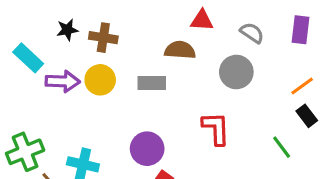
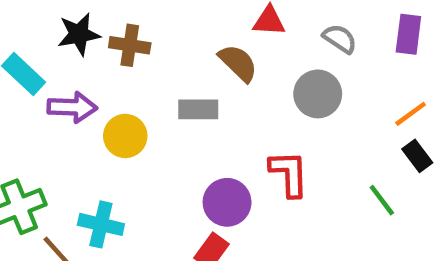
black star: (67, 30) -> (79, 34), size x1.4
brown semicircle: (180, 50) -> (238, 63), turned 40
yellow circle: (100, 80) -> (125, 136), moved
purple circle: (147, 149) -> (227, 202), moved

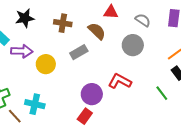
brown cross: (130, 45) -> (63, 23), moved
gray rectangle: (198, 109) -> (79, 52), turned -30
red L-shape: (289, 174) -> (120, 81), turned -60

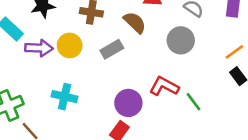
yellow circle: (46, 64) -> (70, 45), moved
green line: (162, 93) -> (194, 102), moved
cyan cross: (35, 104) -> (65, 97), moved

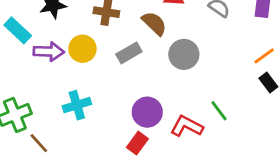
gray circle: (181, 40) -> (184, 54), moved
red L-shape: (164, 86) -> (187, 126), moved
cyan cross: (65, 97) -> (77, 105), turned -30

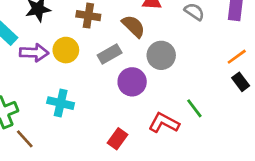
cyan cross: (77, 105) -> (61, 103), turned 30
purple circle: (147, 112) -> (132, 82), moved

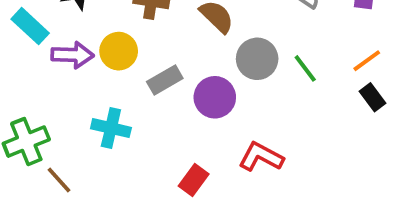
gray rectangle: (110, 54) -> (165, 80), moved
green line: (194, 108) -> (305, 68), moved

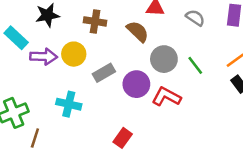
red L-shape: (261, 157) -> (166, 97), moved
brown line: (59, 180) -> (35, 138), turned 60

